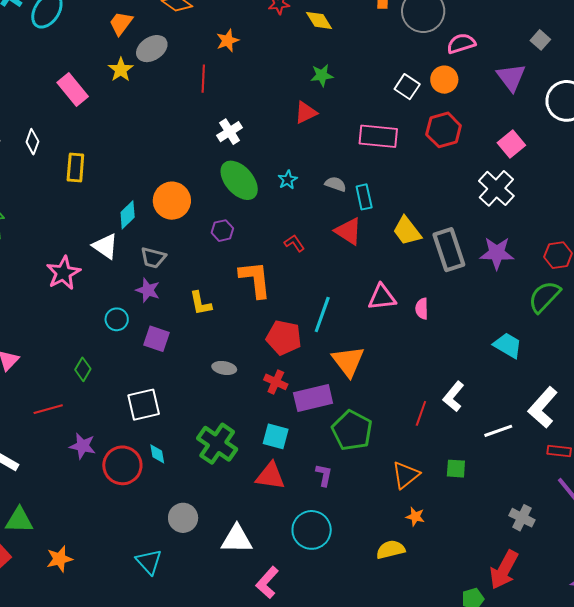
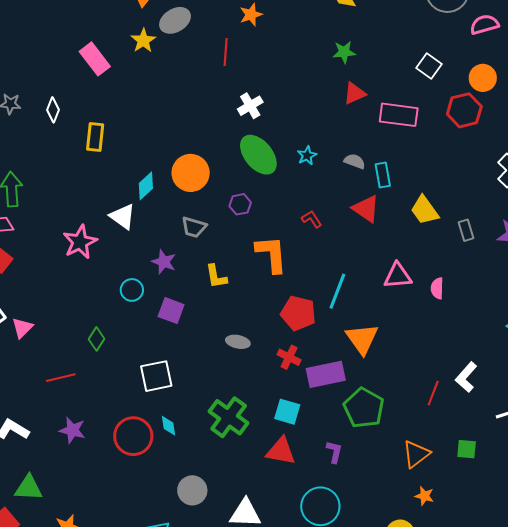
orange circle: (444, 80) -> (483, 78), moved
red triangle: (306, 113) -> (355, 93), moved
gray rectangle: (449, 250) -> (466, 230), size x0.5
gray trapezoid: (153, 258) -> (194, 227), moved
purple star: (83, 446) -> (72, 430), moved

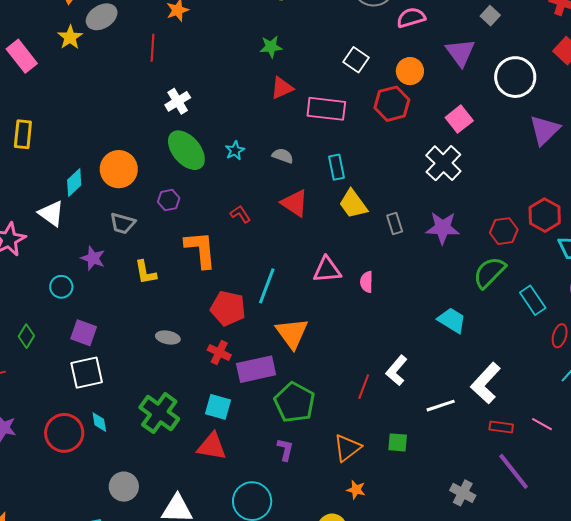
cyan rectangle: (383, 175) -> (337, 167), moved
purple square: (171, 311) -> (84, 333), moved
purple L-shape: (334, 452) -> (285, 450), moved

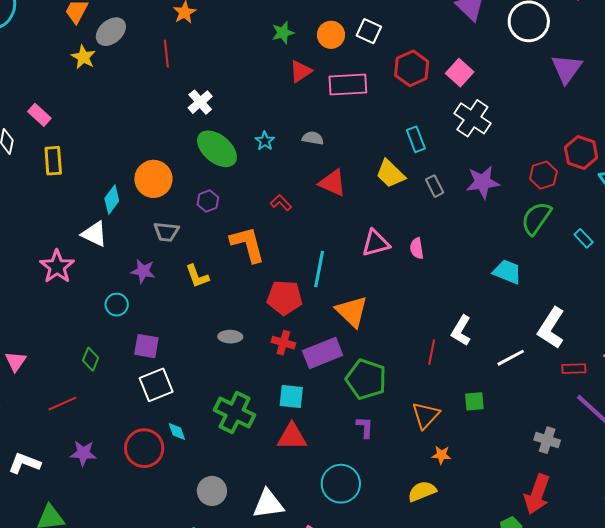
pink rectangle: (22, 56) -> (39, 115), moved, size x0.7
orange circle: (410, 71) -> (331, 35), moved
pink square: (459, 119) -> (460, 73), moved
cyan rectangle: (337, 167) -> (416, 139), moved
cyan rectangle: (533, 300) -> (584, 238), size x0.7

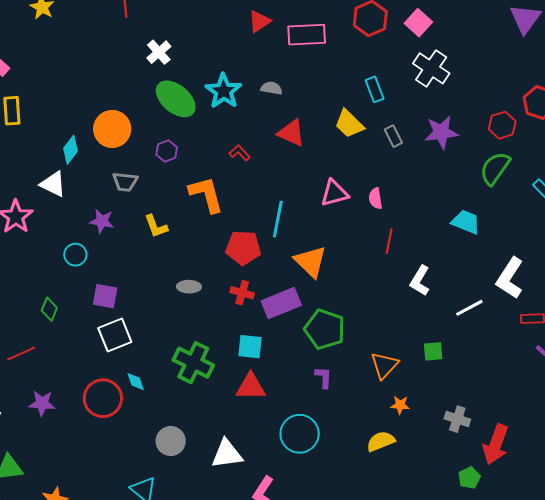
cyan star: (265, 141) -> (224, 91), size x1.8
red line: (432, 352) -> (389, 241), moved
gray cross: (547, 440) -> (457, 419), moved

